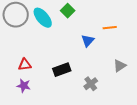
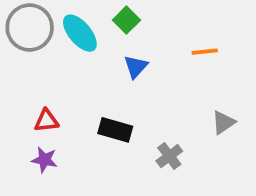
blue triangle: (88, 41) -> (136, 67), moved
black rectangle: (62, 70) -> (115, 130), turned 36

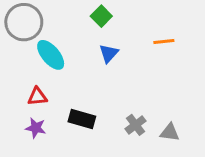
cyan ellipse: (80, 33) -> (51, 55), moved
gray triangle: (223, 122) -> (170, 132), moved, turned 42
black rectangle: (115, 130) -> (82, 119), moved

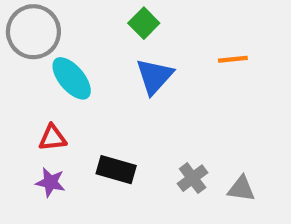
blue triangle: (109, 53) -> (154, 76), size x1.4

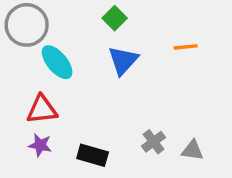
red triangle: (53, 138) -> (42, 110), size x1.4
black rectangle: (116, 170) -> (93, 155), moved

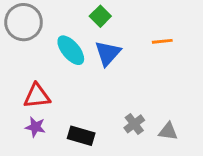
cyan ellipse: (57, 62) -> (71, 50), moved

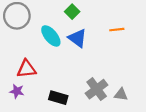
blue triangle: (108, 53) -> (77, 38), turned -36
gray cross: (134, 124) -> (97, 89), size x1.5
purple star: (35, 127) -> (17, 91), moved

